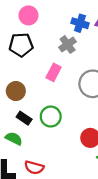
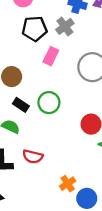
black pentagon: (21, 45) -> (35, 29), moved

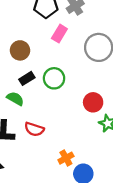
black rectangle: (21, 105) -> (27, 78), turned -70

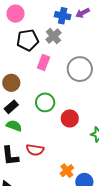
black rectangle: (27, 78) -> (11, 107), moved
red circle: (93, 102) -> (70, 118), moved

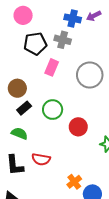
gray cross: (53, 36) -> (63, 40), turned -35
black rectangle: (11, 107) -> (24, 108), moved

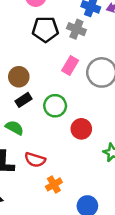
pink rectangle: (52, 67) -> (70, 66), moved
orange cross: (74, 182) -> (54, 184), moved

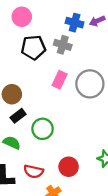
green circle: (55, 106) -> (43, 129), moved
red circle: (81, 129) -> (69, 167), moved

